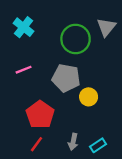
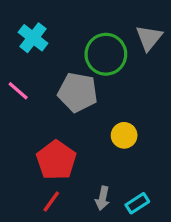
pink line: (24, 70) -> (18, 91), moved, turned 63
gray pentagon: (66, 78) -> (78, 92), moved

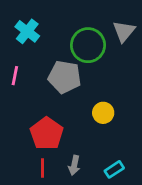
pink line: (18, 91) -> (15, 76), turned 60
gray arrow: (103, 198) -> (74, 165), moved
red line: (51, 202) -> (42, 168), turned -36

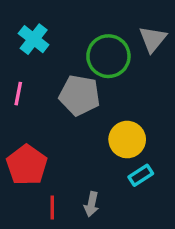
yellow circle: (103, 113) -> (127, 140), size x1.4
red pentagon: (47, 134) -> (27, 165), moved
cyan rectangle: (114, 169) -> (141, 175), moved

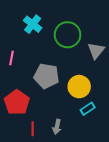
cyan cross: (34, 39) -> (33, 24), moved
gray triangle: (153, 39) -> (96, 51), moved
gray pentagon: (80, 95) -> (46, 76), moved

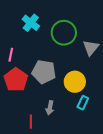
red pentagon: (17, 102) -> (16, 80), moved
cyan rectangle: (88, 109) -> (83, 103), turned -32
gray arrow: (57, 127) -> (50, 108), moved

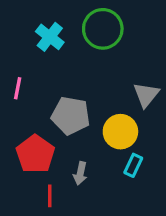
green circle: (64, 33) -> (103, 29), moved
gray triangle: (91, 48) -> (146, 95), moved
red pentagon: (16, 80) -> (35, 154), moved

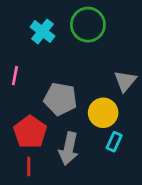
gray arrow: (80, 173) -> (69, 149), size x1.6
red line: (50, 196) -> (29, 166), moved

